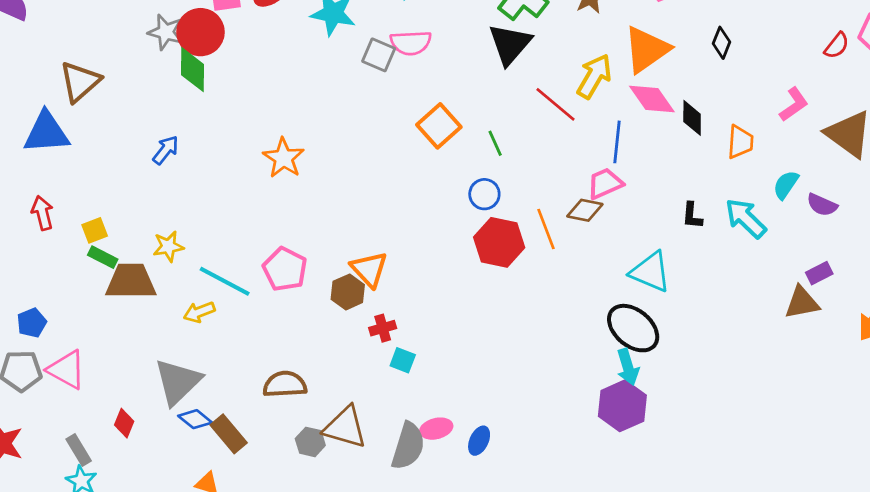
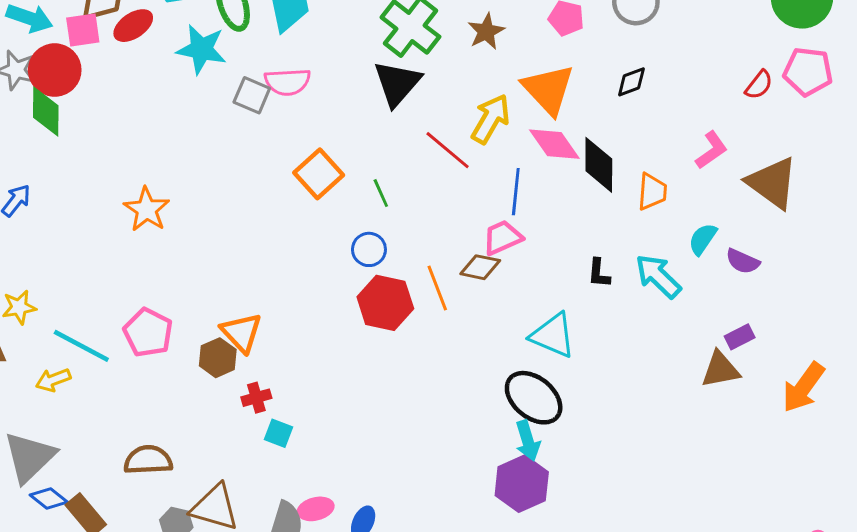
black diamond: (722, 43) -> (631, 82), turned 48
orange triangle: (647, 50) -> (548, 89), turned -38
black diamond: (692, 118) -> (599, 165), size x1.4

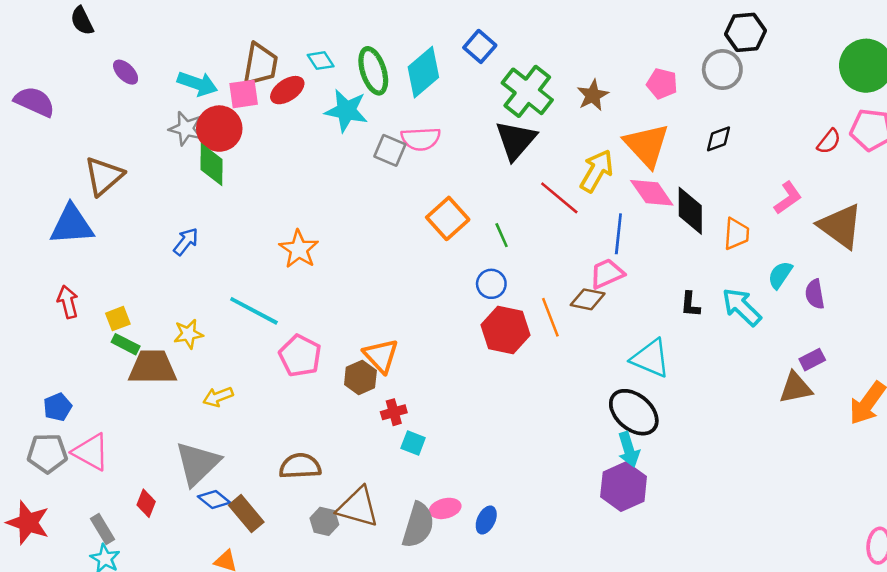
purple semicircle: (743, 261) -> (815, 294), turned 56
cyan line: (81, 346) -> (254, 311), moved

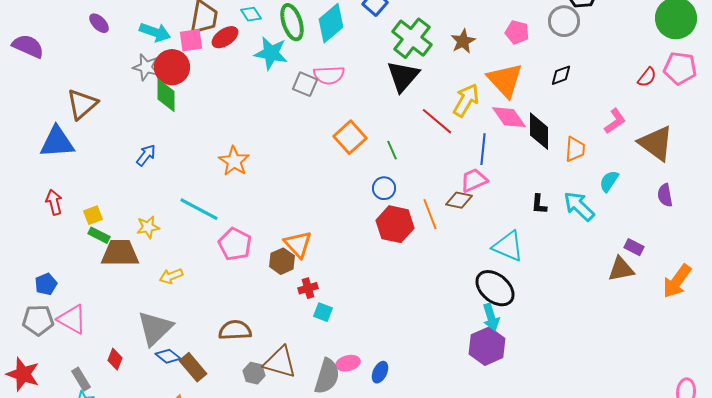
purple semicircle: (815, 294) -> (665, 195), moved
purple rectangle: (812, 360) -> (634, 247), turned 54

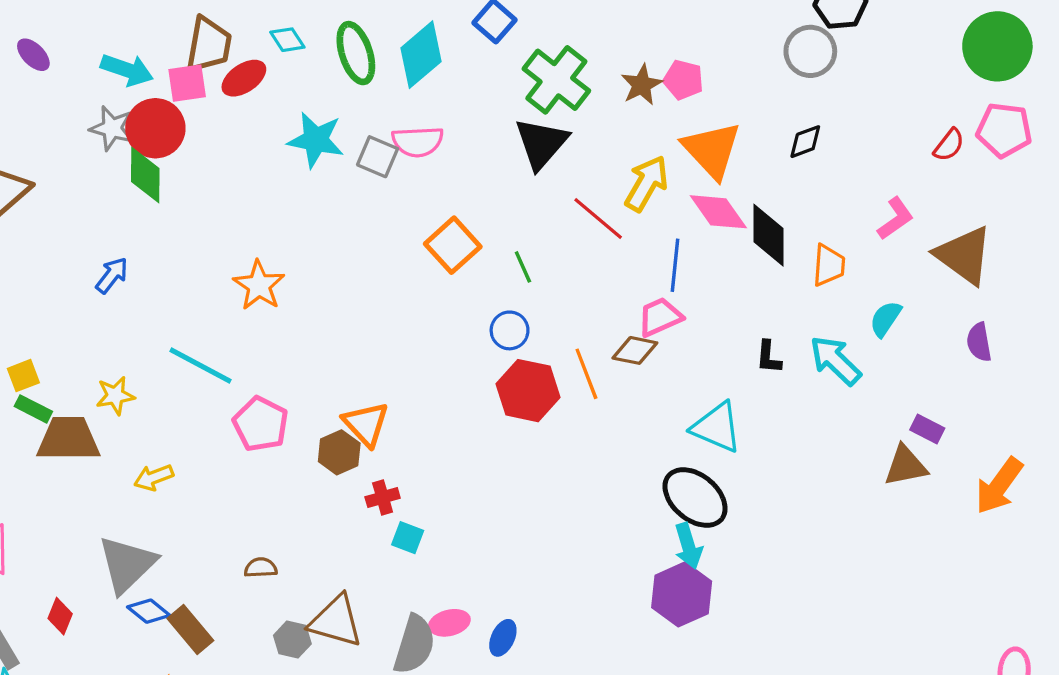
pink pentagon: (517, 32) -> (683, 80), moved
cyan star: (271, 53) -> (316, 140), moved
brown semicircle: (235, 330) -> (261, 568), size x0.6

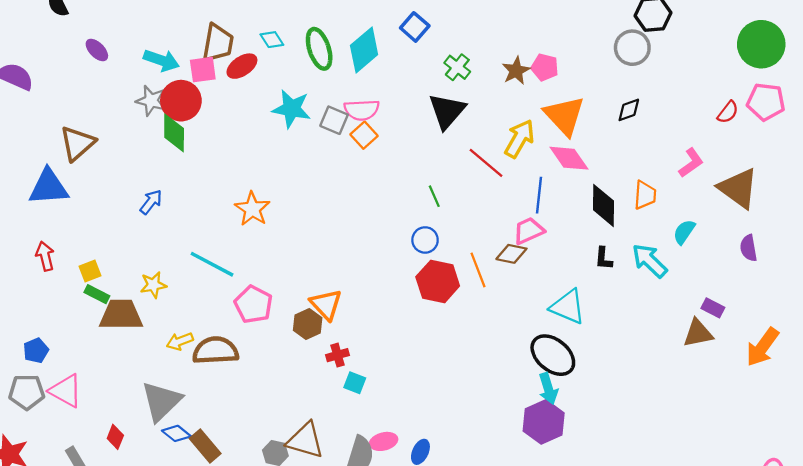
green cross: (556, 80) -> (457, 67), size x0.6
black diamond: (769, 235) -> (604, 205), moved
orange square: (453, 245) -> (364, 135), moved, size x0.7
brown semicircle: (261, 568) -> (215, 351), moved, size x2.0

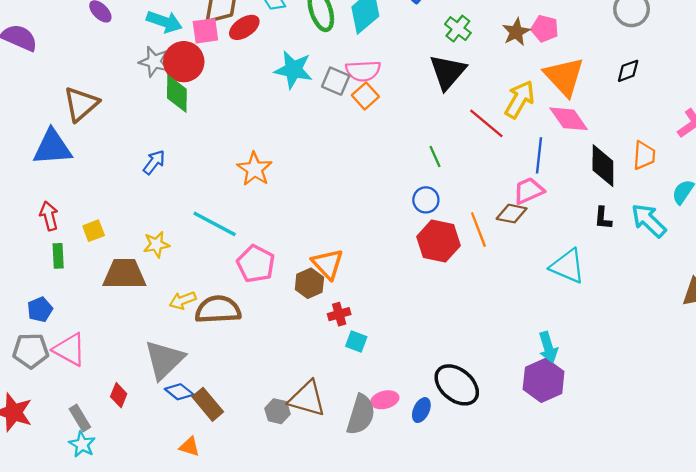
green rectangle: (97, 294) -> (58, 256), moved, turned 60
black ellipse: (553, 355) -> (457, 385), moved

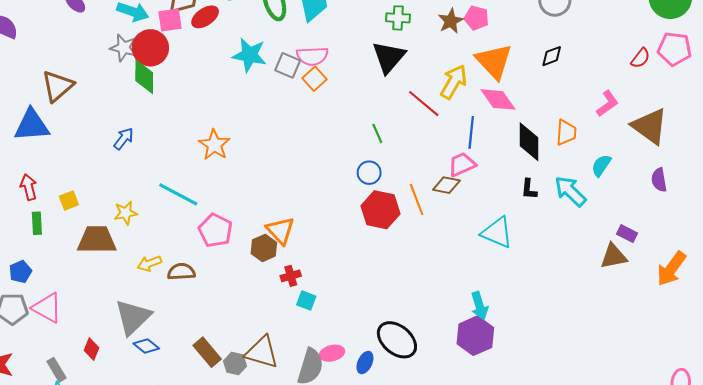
green cross: (458, 29) -> (398, 18), turned -35
brown semicircle: (218, 310) -> (181, 272), size x0.7
brown rectangle: (208, 404) -> (207, 352), moved

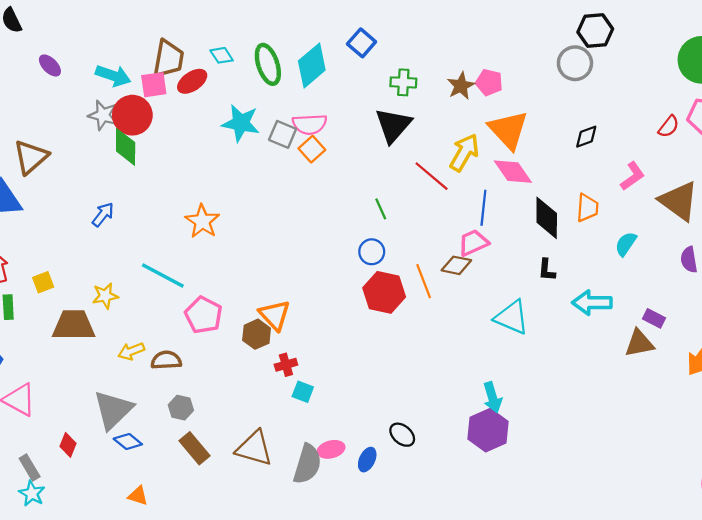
black diamond: (552, 56) -> (586, 137), moved
cyan arrow: (570, 191) -> (592, 303), moved, turned -44
black ellipse: (397, 340) -> (402, 435), size x0.6
gray hexagon: (235, 364) -> (181, 408), moved

